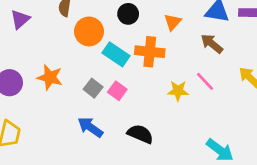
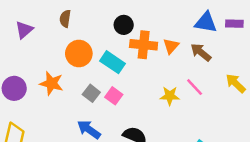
orange triangle: (173, 22) -> (171, 46), moved
orange circle: (89, 31) -> (79, 54), moved
orange cross: (150, 52) -> (144, 45), moved

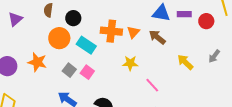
black circle: (124, 25) -> (73, 18), moved
pink line: (195, 87) -> (152, 85), moved
yellow star: (170, 96) -> (130, 63), moved

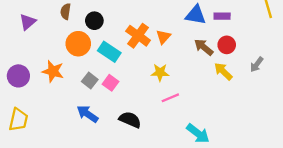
red circle: (206, 21) -> (227, 45), moved
orange cross: (111, 31) -> (138, 36), turned 30
brown arrow: (157, 37) -> (204, 47), moved
pink line: (152, 85) -> (170, 98), moved, turned -70

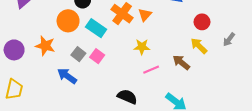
brown arrow: (204, 47) -> (181, 62), moved
blue arrow: (87, 114) -> (67, 76), moved
black semicircle: (130, 120) -> (127, 97), moved

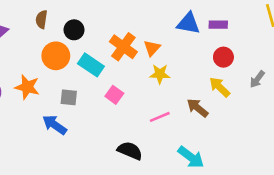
yellow star: (142, 47) -> (160, 74), moved
gray square: (78, 54) -> (69, 97), turned -32
pink square: (97, 56) -> (114, 95), moved

